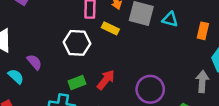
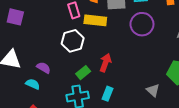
yellow rectangle: (110, 28) -> (95, 20), size x1.5
purple circle: (150, 89) -> (142, 24), moved

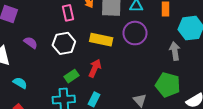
yellow rectangle: (95, 20) -> (101, 40), moved
purple semicircle: (44, 68) -> (31, 43), moved

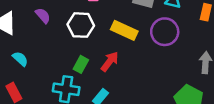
green rectangle: (72, 76) -> (81, 64), turned -40

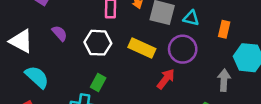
cyan semicircle: (20, 59) -> (37, 77), size x1.5
red arrow: (110, 61) -> (166, 79), moved

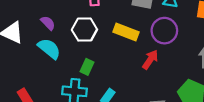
cyan semicircle: (37, 77) -> (49, 49), moved

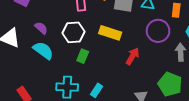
purple circle: (164, 31) -> (158, 31), moved
green rectangle: (87, 67) -> (83, 56), moved

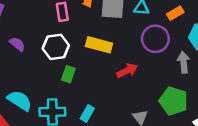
orange rectangle: (176, 10) -> (175, 13), turned 56
cyan semicircle: (43, 50) -> (20, 101), moved
red arrow: (133, 56) -> (127, 71), turned 36

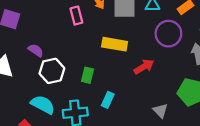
white hexagon: (56, 47) -> (52, 71), moved
cyan rectangle: (87, 114) -> (108, 100), moved

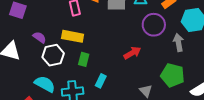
yellow rectangle: (115, 44) -> (73, 36), moved

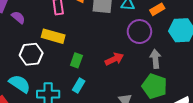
purple semicircle: (39, 37) -> (18, 17), moved
gray arrow: (179, 43) -> (155, 59), moved
green rectangle: (84, 59) -> (76, 60), moved

